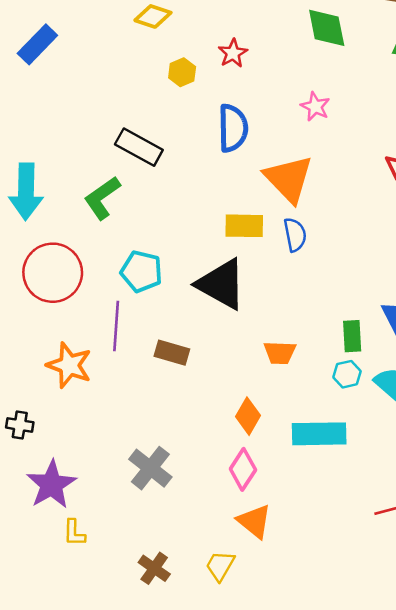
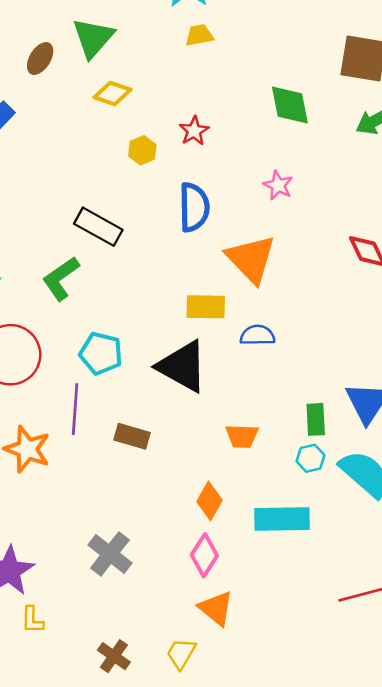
blue semicircle: (295, 235) -> (257, 335), moved, turned -80

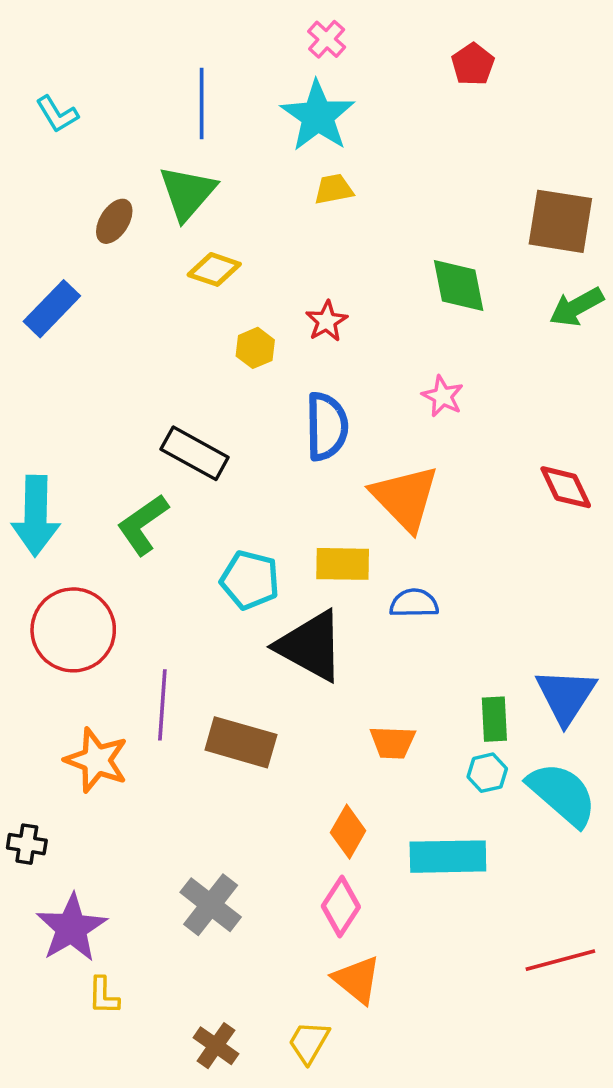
cyan pentagon: (101, 353) -> (250, 580), moved
brown rectangle: (132, 436) -> (241, 742), size x1.4

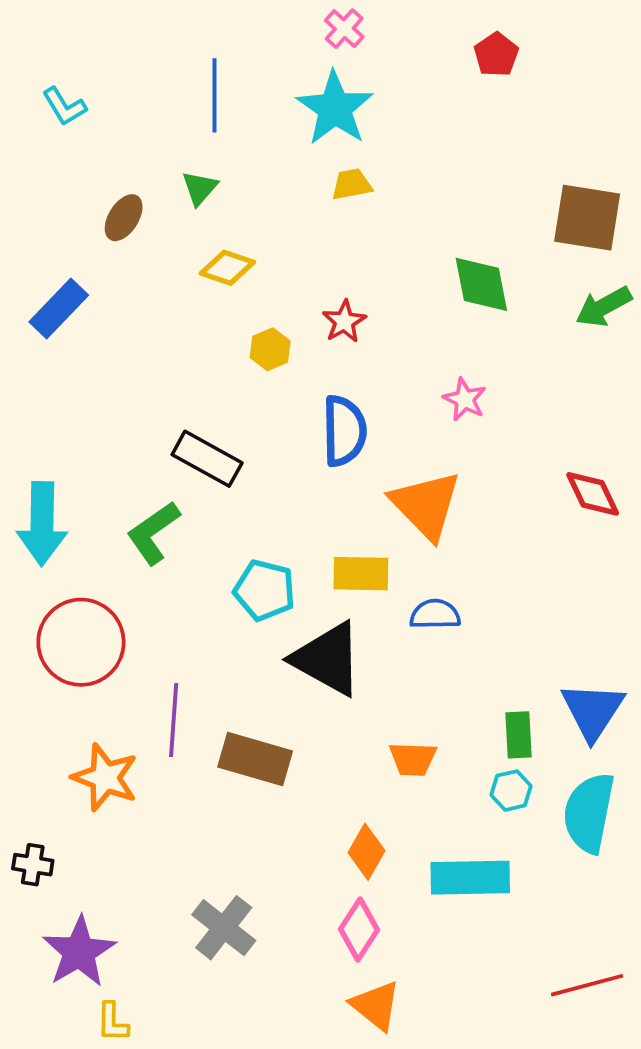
green triangle: (187, 193) -> (200, 188), size x0.6
cyan semicircle: (562, 794) -> (589, 813), turned -120

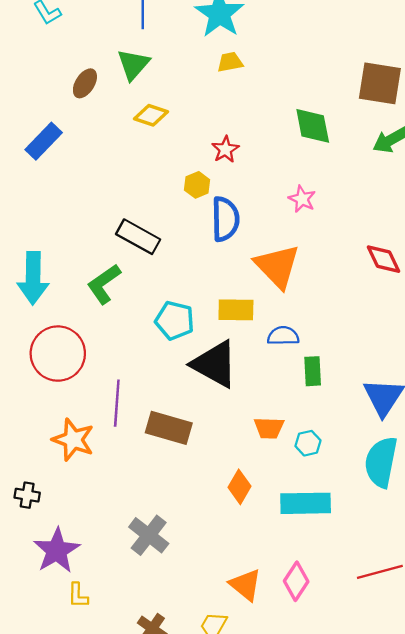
green triangle: (200, 188) -> (133, 64), size x1.4
yellow hexagon: (270, 349) -> (197, 185), moved
green rectangle: (518, 735) -> (313, 371), moved
cyan hexagon: (511, 791) -> (308, 443), moved
pink diamond: (359, 930) -> (296, 581), moved

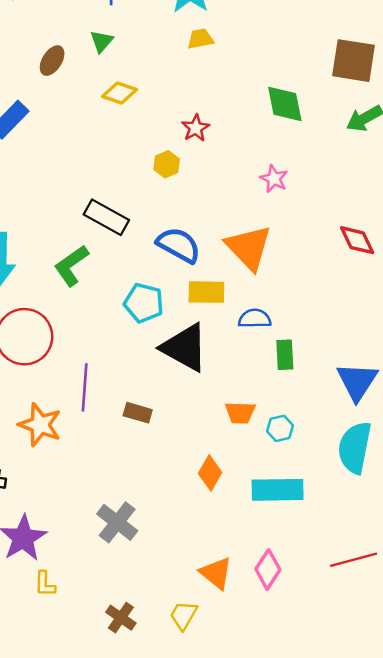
green triangle: (133, 64) -> (102, 41), size x0.7
blue semicircle: (225, 219) -> (179, 245), moved, turned -60
brown rectangle: (169, 428) -> (138, 413), size x0.6

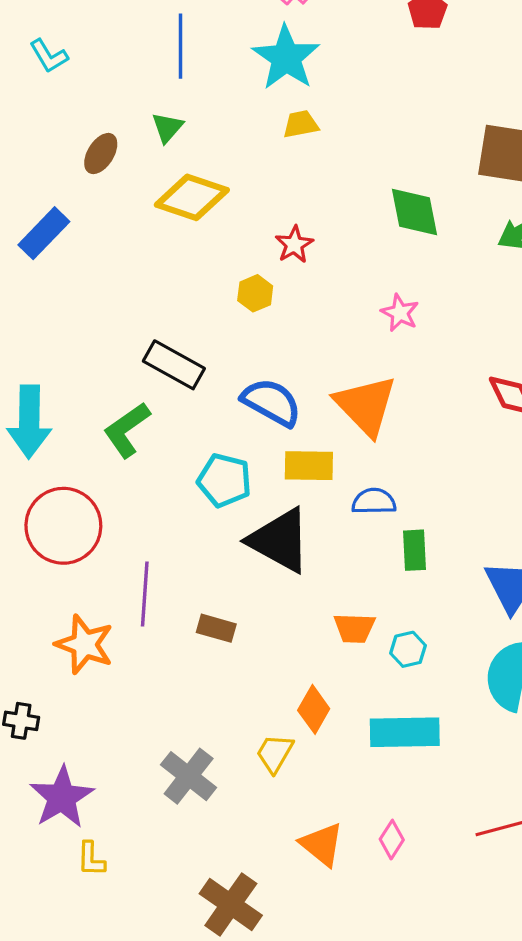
yellow diamond: (120, 93) -> (192, 197), size x1.5
pink diamond: (268, 569) -> (392, 840), size x0.7
yellow trapezoid: (184, 615) -> (275, 753), moved
brown cross: (121, 618) -> (231, 905), moved, size x1.5

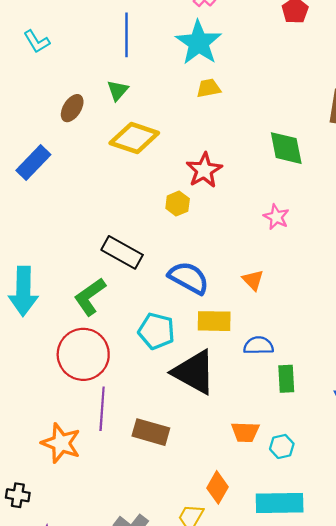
red star: (294, 245) -> (204, 170), size x1.4
orange triangle: (366, 405) -> (253, 280), size x0.5
red circle: (63, 526) -> (83, 354), moved
brown rectangle: (216, 628) -> (151, 432), size x1.4

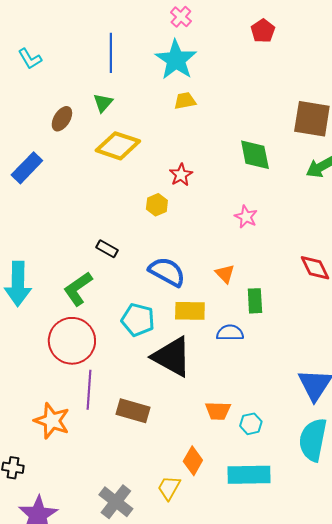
red star: (204, 170) -> (181, 175), size x0.7
black rectangle: (122, 252) -> (107, 249), size x0.6
green rectangle: (286, 379) -> (255, 301), moved

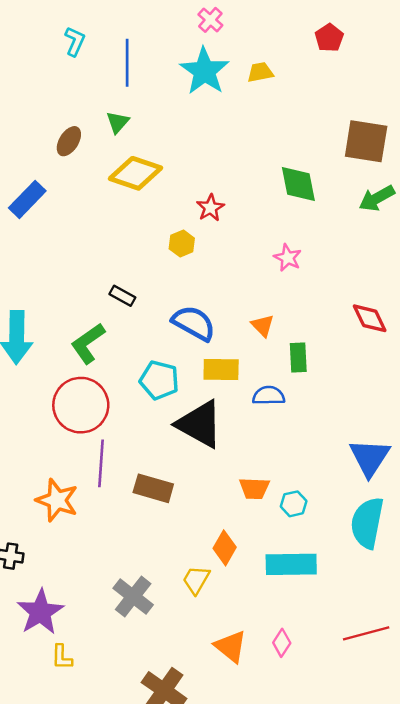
red pentagon: (263, 31) -> (329, 38), moved
cyan L-shape: (30, 59) -> (75, 41), moved, turned -125
yellow trapezoid: (185, 101) -> (260, 72), moved

